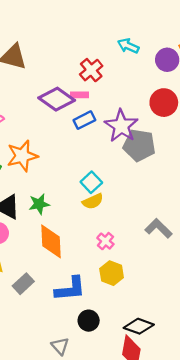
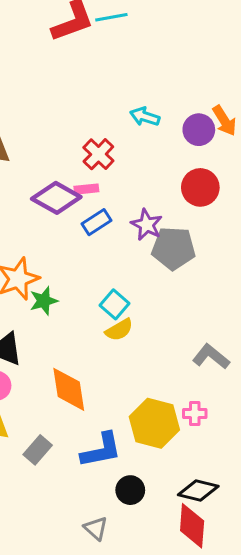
purple star: (121, 126) -> (147, 225), size x0.7
green star: (39, 204) -> (44, 301), moved
pink cross: (105, 241) -> (195, 413), moved, turned -35
yellow hexagon: (112, 273) -> (154, 423), size x1.5

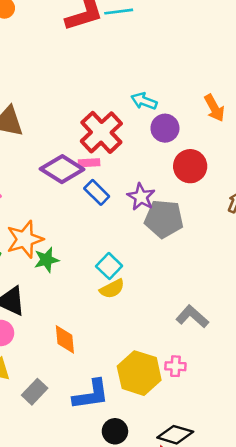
purple circle: (199, 130) -> (165, 128), moved
red cross: (98, 154) -> (101, 132), size x1.5
blue rectangle: (96, 222) -> (97, 192), turned 75
orange diamond: (69, 389) -> (65, 339), size x0.7

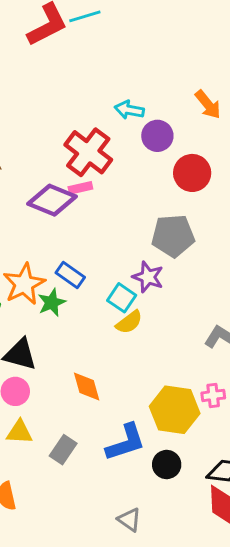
blue rectangle: (97, 192) -> (70, 275), moved
purple star: (141, 197) -> (148, 277), moved
black circle: (115, 431) -> (167, 465), moved

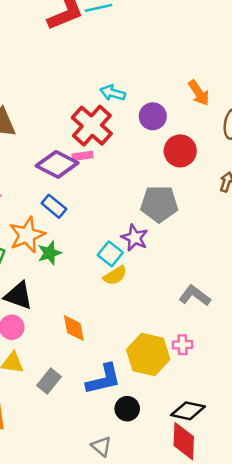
cyan arrow: (129, 110) -> (113, 93), moved
blue rectangle: (70, 275) -> (54, 206), moved
black circle: (167, 465) -> (127, 409), moved

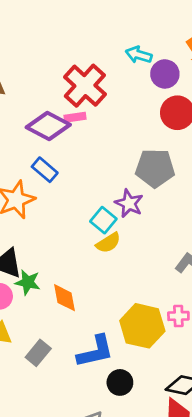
cyan arrow: (113, 93) -> (139, 55), moved
purple circle: (153, 116) -> (165, 74), moved
green star: (49, 253) -> (28, 282), moved, turned 30

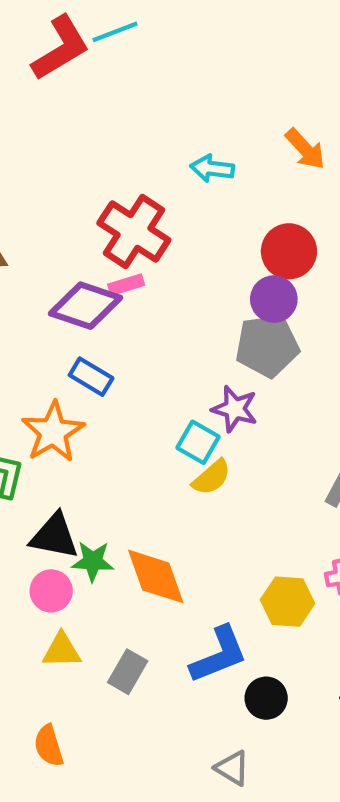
purple circle: (165, 74) -> (274, 299), moved
orange diamond: (65, 298) -> (156, 576), size x1.4
yellow hexagon: (142, 326) -> (288, 602), size x0.7

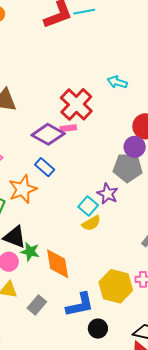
yellow hexagon: (288, 602) -> (116, 286), size x1.4

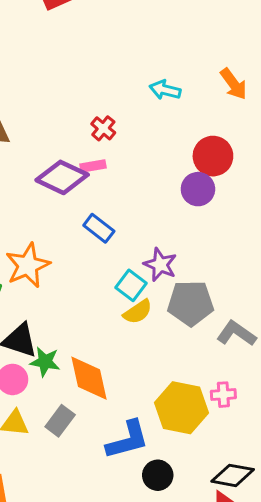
red cross: (76, 104) -> (103, 128), size x0.5
blue rectangle: (45, 167) -> (99, 228), moved
gray pentagon: (128, 168) -> (191, 303), moved
gray rectangle: (37, 305) -> (60, 421), moved

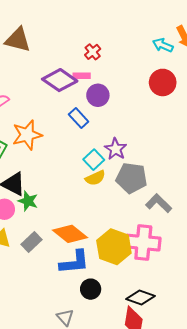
cyan arrow: (165, 90) -> (163, 45), moved
purple circle: (198, 189) -> (98, 95), moved
orange diamond: (89, 378) -> (70, 234), moved, turned -48
pink cross: (223, 395) -> (143, 243), size x2.0

